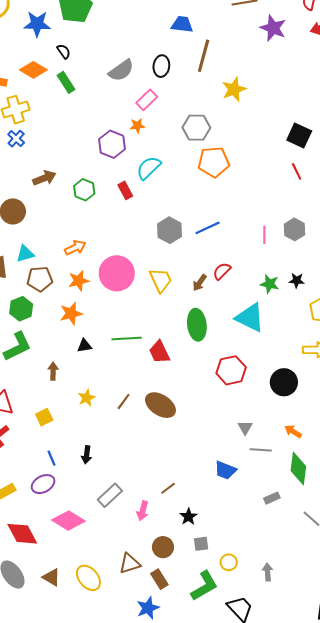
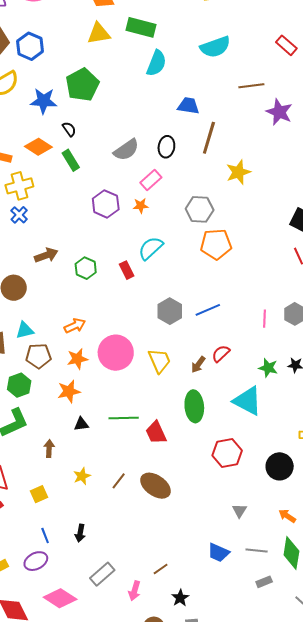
purple hexagon: (112, 144) -> (106, 204), moved
gray line: (261, 450) -> (257, 550), moved

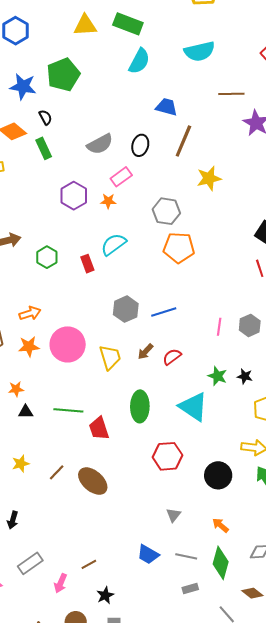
brown arrow: (198, 364) -> (145, 352), moved
orange star: (69, 391) -> (16, 389), moved, size x0.7

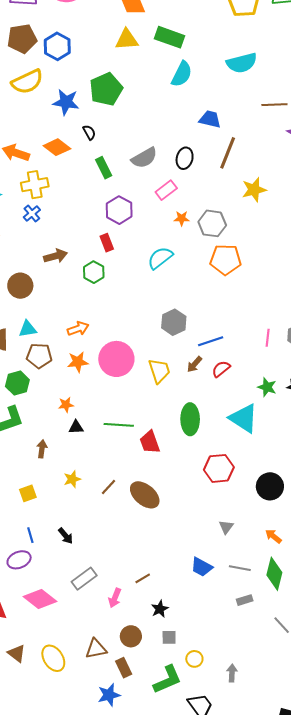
green rectangle: (44, 148) -> (104, 168), moved
orange star: (108, 201) -> (182, 218), moved
red rectangle: (87, 264) -> (107, 243), moved
blue line: (164, 312) -> (211, 341), moved
black arrow: (13, 520) -> (66, 536), turned -54

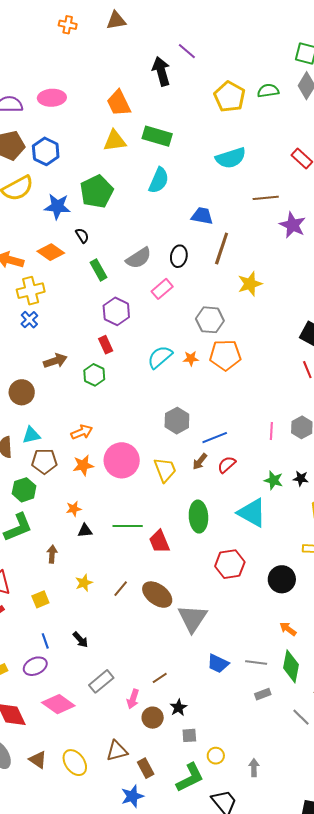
cyan semicircle: (182, 74) -> (159, 180), moved
orange star: (182, 218) -> (191, 358), moved
gray triangle: (226, 527) -> (192, 618), moved, size x2.0
brown circle: (131, 636) -> (153, 718), moved

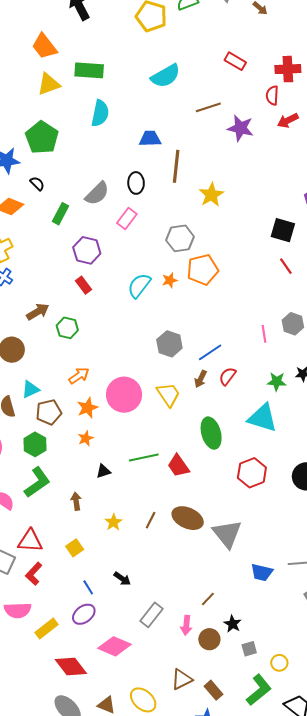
green rectangle: (99, 270) -> (61, 214), turned 70
green hexagon: (94, 375) -> (67, 328), moved
orange star: (74, 509) -> (86, 438), moved

